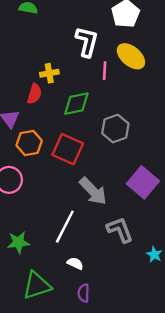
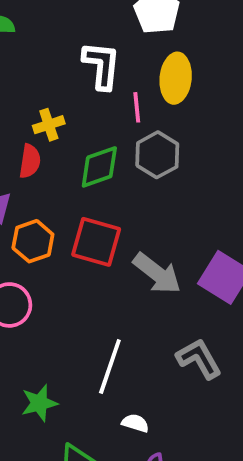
yellow ellipse: (131, 56) -> (176, 78), turned 64
gray hexagon: (115, 129) -> (157, 155), moved
gray arrow: (93, 191) -> (157, 273), moved

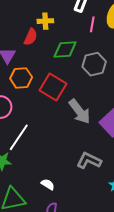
gray hexagon: (157, 155) -> (94, 64), moved
gray L-shape: (199, 359) -> (89, 161), turned -50
white line: (110, 367) -> (19, 137), moved

